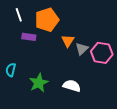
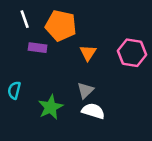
orange pentagon: (47, 20) -> (61, 26), turned 30
gray triangle: (82, 49) -> (85, 90), moved
pink hexagon: (102, 53) -> (132, 53), moved

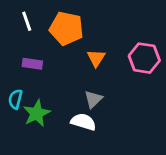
purple rectangle: (38, 48) -> (32, 64), moved
green star: (50, 107) -> (37, 113), moved
white semicircle: (93, 111) -> (83, 122), moved

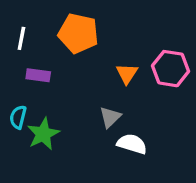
white line: (27, 21) -> (21, 38), moved, turned 30
orange triangle: (96, 58) -> (127, 74), moved
white semicircle: (83, 122) -> (132, 144), moved

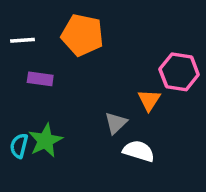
white line: (21, 38) -> (23, 40), turned 75
orange triangle: (127, 74) -> (149, 100), moved
cyan semicircle: (18, 117) -> (19, 146), moved

